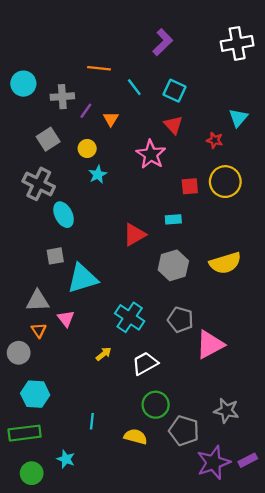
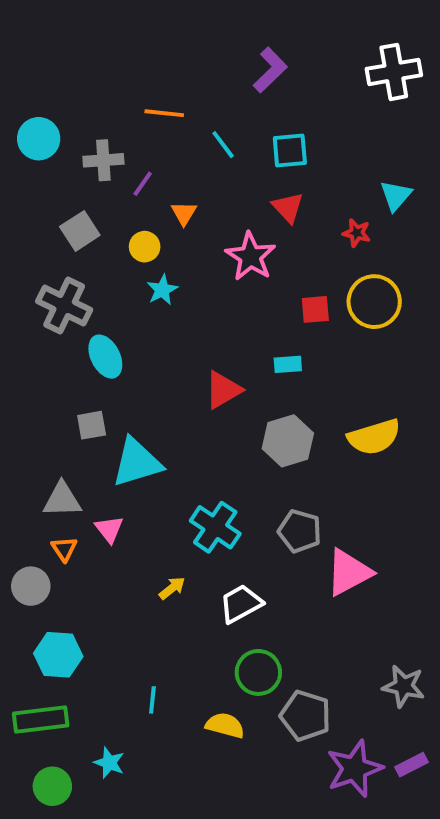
cyan square: (174, 91) -> (290, 150), turned -30
orange triangle: (111, 119) -> (184, 213), moved
gray star: (226, 411) -> (404, 686), moved

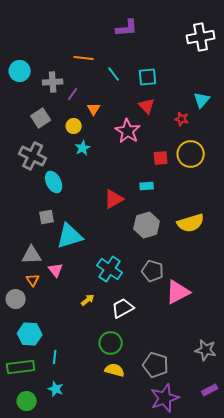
purple L-shape: (270, 70) -> (127, 28), moved, turned 40
green circle: (258, 672) -> (111, 343), moved
cyan line: (152, 700) -> (55, 357), moved
purple star: (355, 769) -> (165, 398), moved

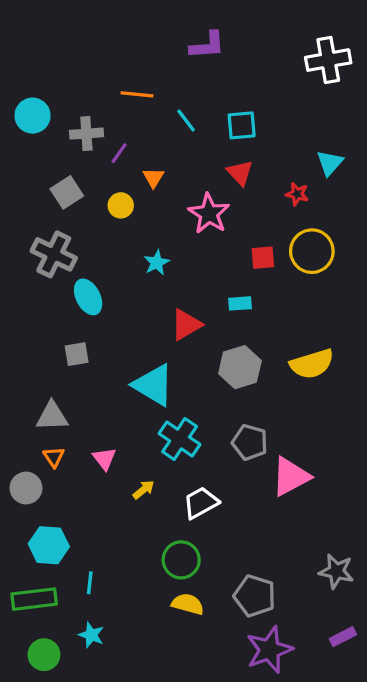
cyan star: (83, 148) -> (157, 263), moved
cyan triangle: (70, 236) -> (153, 385), moved, turned 48
pink triangle: (56, 270) -> (104, 459), moved

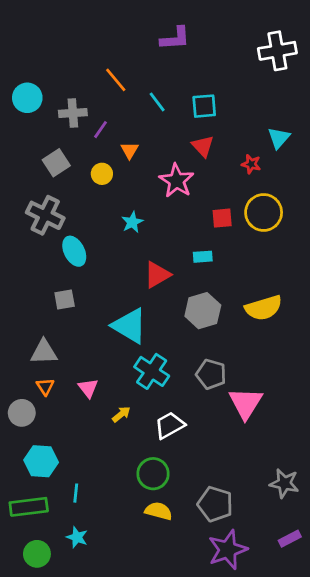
orange line: (137, 94) -> (116, 80), turned 44
pink triangle: (291, 477) -> (246, 403), turned -30

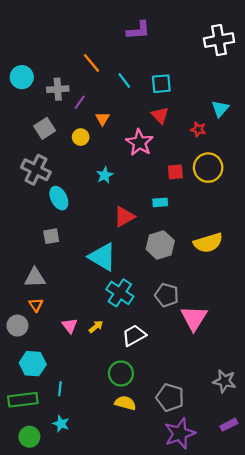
pink triangle: (88, 388) -> (70, 326), moved

